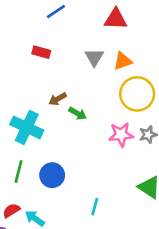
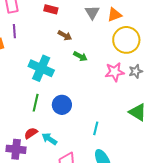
brown arrow: (58, 99) -> (65, 35), moved, turned -120

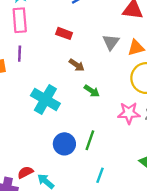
green line: (36, 103) -> (90, 140), moved

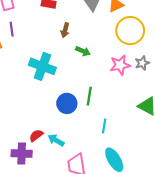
brown arrow: (77, 65) -> (65, 30), turned 80

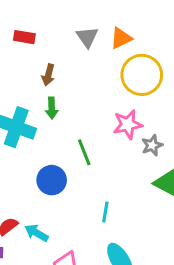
green arrow: (83, 51) -> (52, 108), moved, turned 64
gray star: (142, 63) -> (152, 145), moved
green line: (89, 96) -> (84, 152), moved, turned -30

